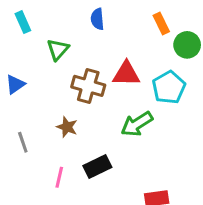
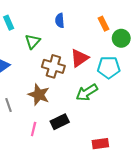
red triangle: (126, 74) -> (80, 58), turned -36
cyan pentagon: (169, 87) -> (109, 67), turned 30
brown star: (67, 127) -> (39, 95), size x1.5

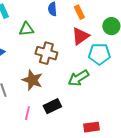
orange rectangle: (103, 24) -> (79, 12), moved
green triangle: (33, 41) -> (26, 29), turned 42
red triangle: (80, 58) -> (80, 36), moved

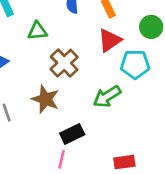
brown cross: (46, 53) -> (64, 63), turned 30
pink line: (27, 113) -> (61, 159), moved

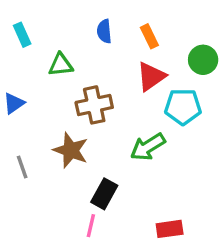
brown cross: (64, 63) -> (94, 105), turned 32
black rectangle: (72, 134) -> (104, 194), turned -35

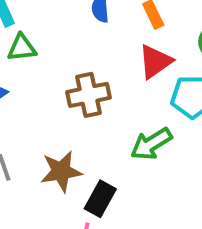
green triangle: (61, 65) -> (22, 48), moved
brown star: (71, 150) -> (61, 171), moved, turned -30

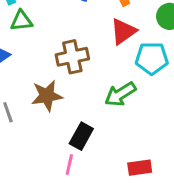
brown star: (61, 171) -> (47, 96), moved

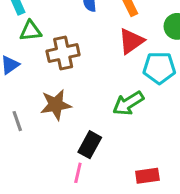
brown cross: (72, 57) -> (63, 53), moved

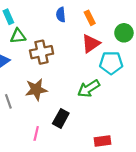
pink line: (78, 173) -> (36, 133), moved

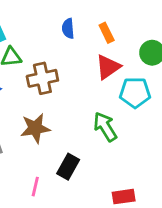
green arrow: (89, 88) -> (105, 127), turned 90

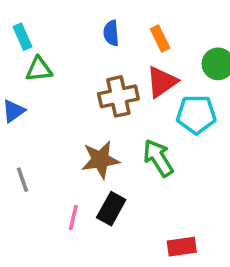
brown cross: (42, 78) -> (118, 96), moved
brown star: (35, 128) -> (100, 160), moved
pink line: (35, 187) -> (73, 218), moved

